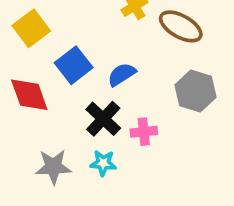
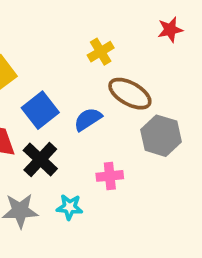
brown ellipse: (181, 26) -> (130, 94), moved
black cross: (103, 119) -> (40, 159), moved

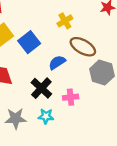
blue square: (40, 110) -> (29, 42), moved
black cross: (40, 159) -> (41, 88), moved

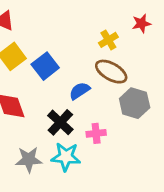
yellow cross: (65, 21) -> (108, 40), moved
cyan star: (46, 116) -> (66, 157), size x1.5

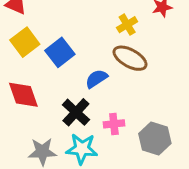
gray hexagon: (135, 103) -> (155, 139), moved

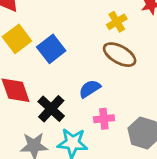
blue semicircle: (96, 79) -> (90, 89), moved
black cross: (76, 112) -> (51, 109), moved

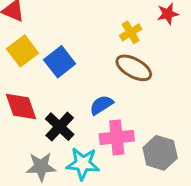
pink cross: (104, 119) -> (117, 137), size x1.5

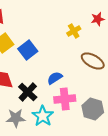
brown ellipse: (134, 68) -> (93, 61), moved
cyan star: (83, 164) -> (43, 116), turned 30

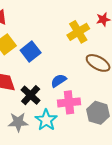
yellow cross: (74, 31) -> (78, 32), size x1.5

